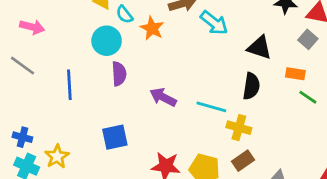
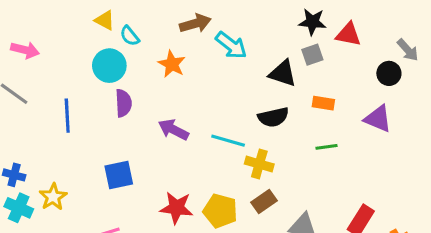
orange star: (152, 28) -> (172, 64), moved
gray square: (308, 39) -> (312, 55), moved, turned 30
black semicircle: (251, 86) -> (273, 117), turned 68
green line: (308, 97) -> (326, 147), moved, turned -42

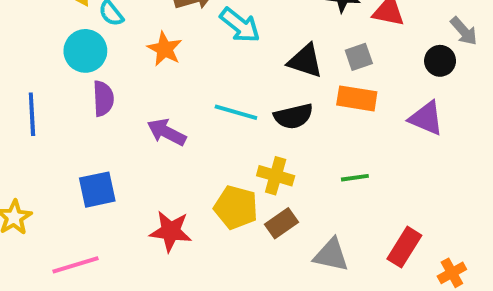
gray square: (312, 55) -> (359, 57), moved
orange rectangle: (323, 103) -> (357, 98), size x1.4
cyan line: (228, 141) -> (236, 112), moved
green line: (326, 147) -> (355, 178), moved
yellow pentagon: (220, 211) -> (236, 207), moved

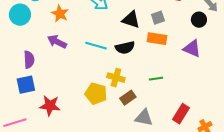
purple semicircle: (103, 98) -> (29, 60), moved
purple arrow: (167, 132) -> (57, 42), moved
brown rectangle: (282, 223) -> (128, 98), moved
red star: (171, 231) -> (50, 106), moved

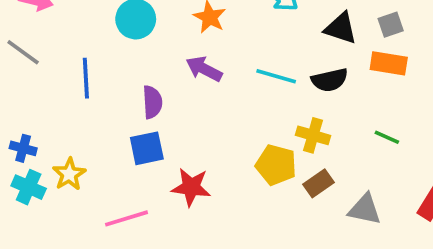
green line: (156, 79) -> (387, 137), turned 32
brown rectangle: (128, 98) -> (319, 183), moved

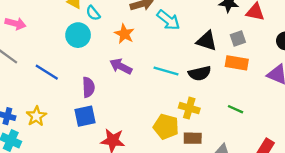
blue line: (86, 78) -> (47, 72), turned -55
yellow star: (69, 174) -> (36, 116), moved
brown rectangle: (319, 183) -> (193, 138), turned 36

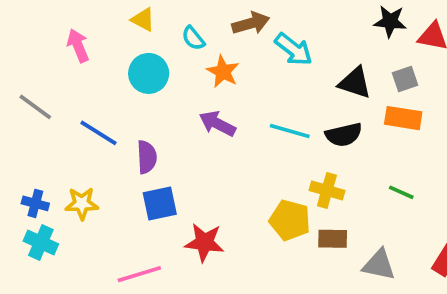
cyan semicircle: (93, 13) -> (193, 38), moved
pink arrow: (15, 23) -> (78, 46), moved, turned -126
purple semicircle: (88, 87) -> (147, 157), moved
yellow star: (36, 116) -> (82, 203), turned 30

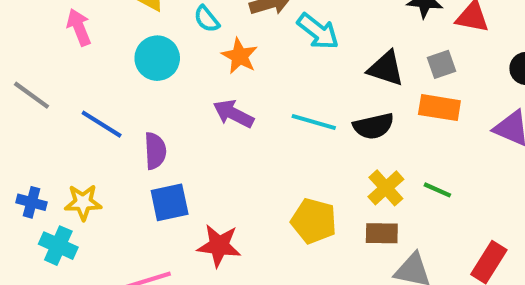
yellow cross: (327, 190) -> (386, 188), moved, turned 32
brown rectangle: (333, 239) -> (382, 233), moved
cyan cross: (41, 242) -> (58, 246), moved

